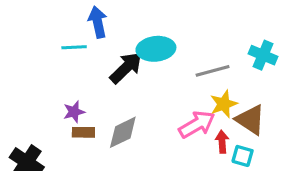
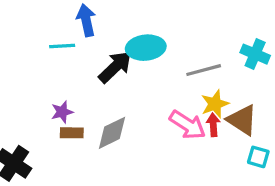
pink arrow: (197, 124) -> (188, 125), turned 63
red arrow: (222, 142) -> (213, 125), moved
cyan square: (243, 156) -> (258, 157), moved

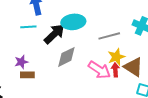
cyan line: (62, 46) -> (28, 27), moved
gray diamond: (112, 133) -> (66, 57), moved

